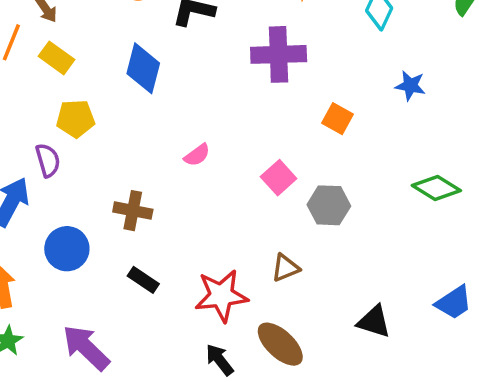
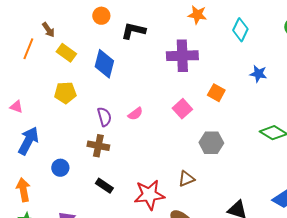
yellow rectangle: (57, 58) -> (66, 53), moved
purple semicircle: (48, 160) -> (104, 117), moved
pink square: (279, 178) -> (182, 109), moved
blue circle: (67, 249) -> (60, 168), size x0.7

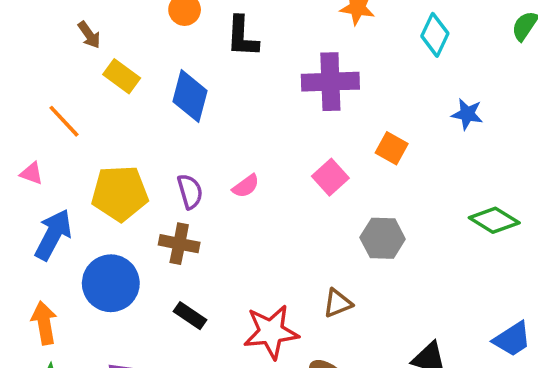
black L-shape: (133, 31) -> (242, 37), turned -100
orange line: (28, 49) -> (64, 121), moved, turned -65
yellow pentagon: (65, 93) -> (120, 193), moved, size x1.4
blue circle: (60, 168) -> (111, 283), size x1.8

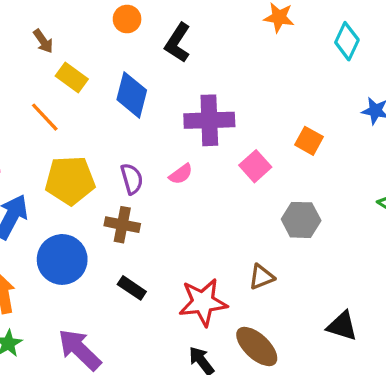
black L-shape: (242, 37) -> (178, 43), turned 30
purple cross: (330, 82) -> (209, 120), moved
orange line: (64, 121) -> (45, 117), moved

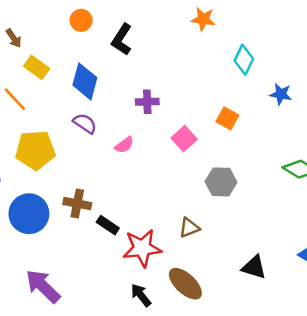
cyan diamond: (347, 41) -> (244, 60), moved
purple cross: (209, 120) -> (147, 102), size x0.6
purple semicircle: (132, 179) -> (85, 123), moved, turned -40
brown cross: (122, 225) -> (77, 204), moved
black rectangle: (132, 288) -> (108, 225), moved

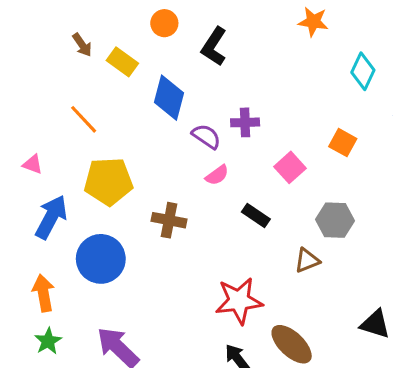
yellow rectangle: (37, 67) -> (122, 62), moved
purple semicircle: (85, 123) -> (206, 136), moved
brown cross: (77, 204) -> (169, 220), moved
black rectangle: (108, 225) -> (256, 215), moved
brown triangle: (189, 228) -> (307, 260), moved

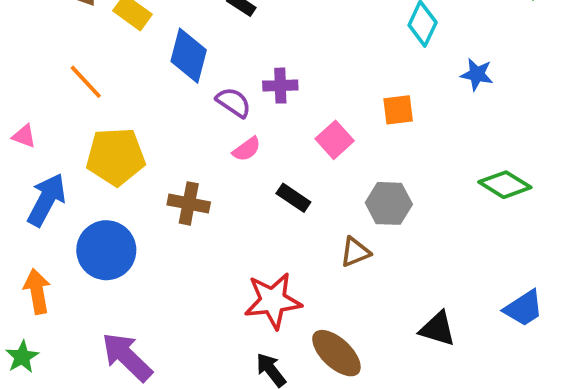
orange square: (343, 143) -> (398, 110), turned -36
green star: (48, 341) -> (22, 357), moved

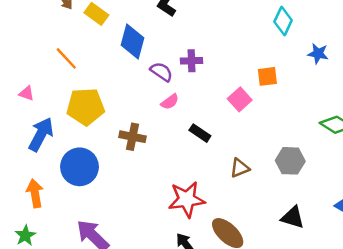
pink square: (335, 140) -> (240, 99), moved
gray hexagon: (389, 203) -> (290, 161), moved

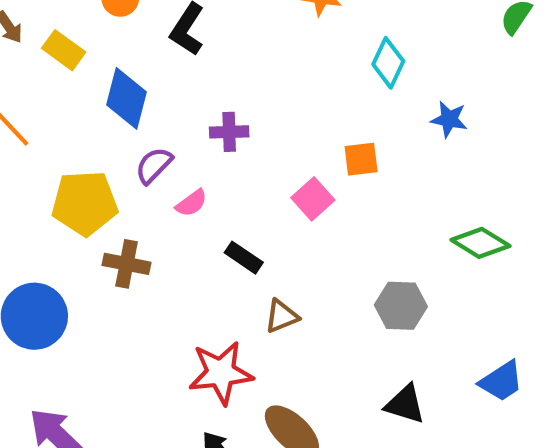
purple semicircle: (161, 72) -> (154, 165), moved, turned -80
yellow pentagon: (86, 107) -> (85, 203), moved
brown triangle: (240, 168) -> (282, 316), moved

